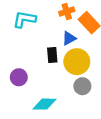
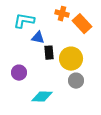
orange cross: (67, 11) -> (62, 14), turned 32
blue triangle: (69, 38) -> (38, 38), moved, turned 40

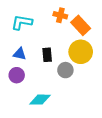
blue triangle: (38, 38) -> (20, 54), moved
yellow circle: (71, 59) -> (81, 52), moved
gray circle: (76, 81) -> (65, 70), moved

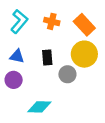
orange cross: (60, 15) -> (52, 21), moved
cyan L-shape: (22, 22) -> (19, 21), turned 120

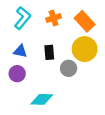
orange cross: (52, 21) -> (54, 18), turned -32

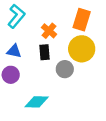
orange cross: (54, 18) -> (49, 31), moved, turned -32
orange rectangle: (85, 21) -> (82, 20), turned 60

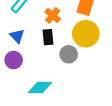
blue triangle: (14, 51) -> (17, 36), turned 35

